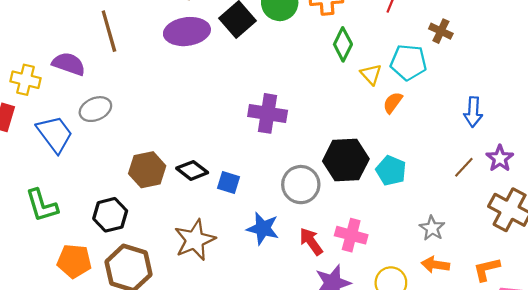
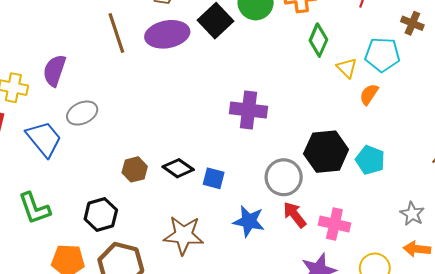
brown line: (109, 31) -> (116, 33), moved
purple semicircle: (69, 64) -> (54, 70), turned -88
brown hexagon: (147, 170) -> (135, 169), size x0.7
brown star: (195, 240) -> (184, 235), turned 30
red arrow: (311, 242) -> (295, 215), moved

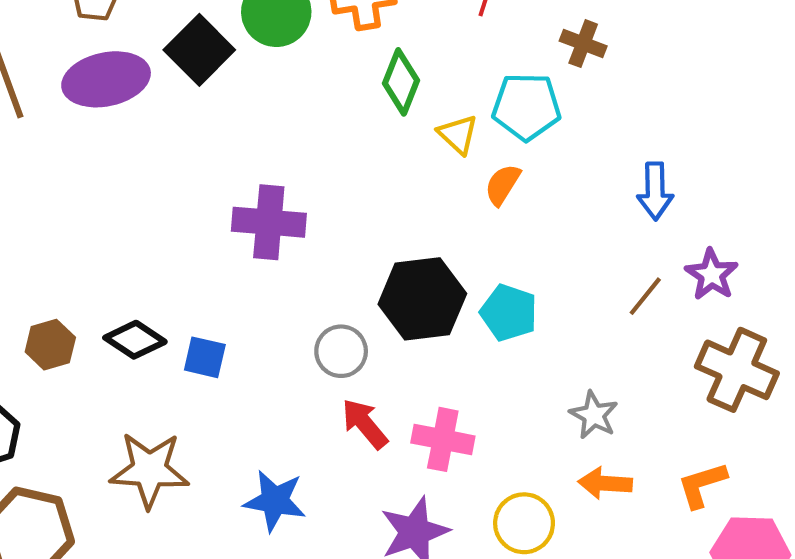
gray circle: (284, 177) -> (341, 351), size x0.7
blue star: (249, 221) -> (275, 501), moved

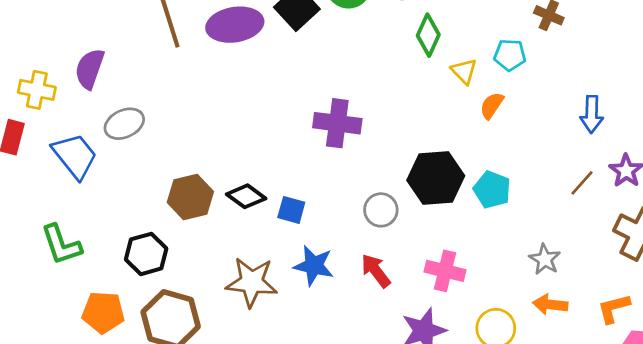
cyan pentagon: (526, 107) -> (510, 55), size x0.7
brown hexagon: (50, 345) -> (190, 197), size x1.4
red arrow: (365, 424) -> (376, 271), moved
blue star: (275, 501) -> (314, 266), moved

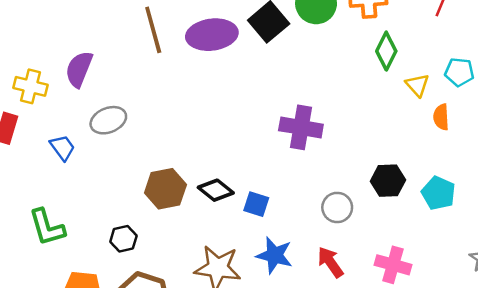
orange semicircle: (492, 105) -> (441, 117), turned -40
blue trapezoid: (75, 156) -> (62, 148), size x0.6
black hexagon: (436, 178) -> (388, 181), size x0.7
black hexagon: (146, 254) -> (123, 239), size x0.7

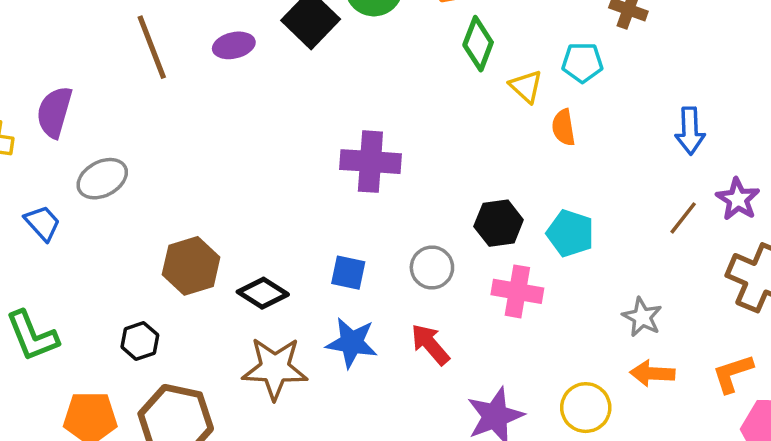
purple ellipse: (212, 35) -> (234, 45), size x0.6
black diamond: (216, 190) -> (263, 293), moved
blue square: (256, 204) -> (348, 273), moved
pink cross: (393, 265) -> (517, 291), moved

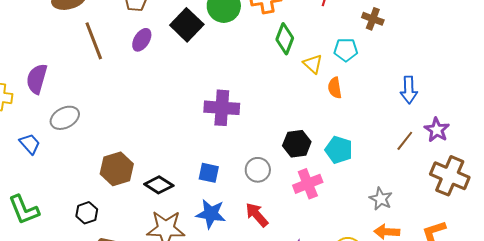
purple ellipse: (234, 45) -> (142, 40), turned -45
pink cross: (517, 291) -> (308, 184), turned -32

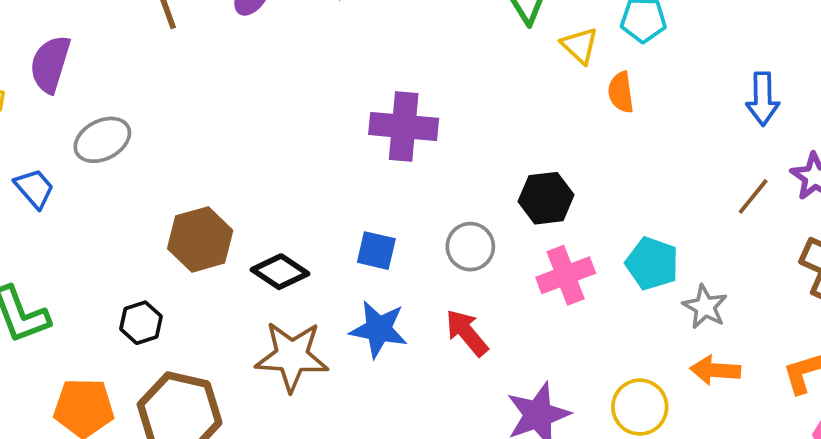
cyan pentagon: (339, 150) -> (652, 263), moved

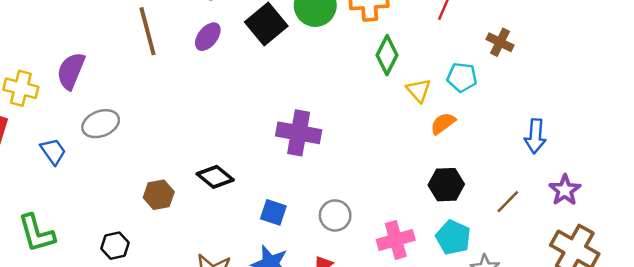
orange semicircle: (621, 92) -> (443, 123), turned 56
brown line: (753, 196) -> (508, 202), moved
black hexagon: (546, 198) -> (446, 185), moved
brown hexagon: (200, 239) -> (159, 195), size x0.7
black diamond: (280, 272) -> (215, 177), moved

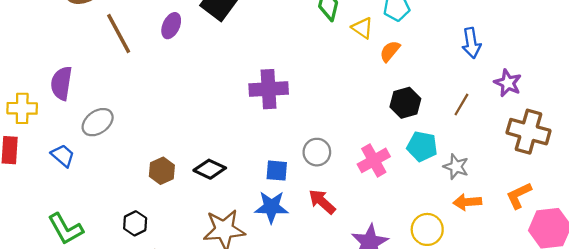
black diamond: (215, 177) -> (210, 169), moved
blue square: (273, 212) -> (277, 171), moved

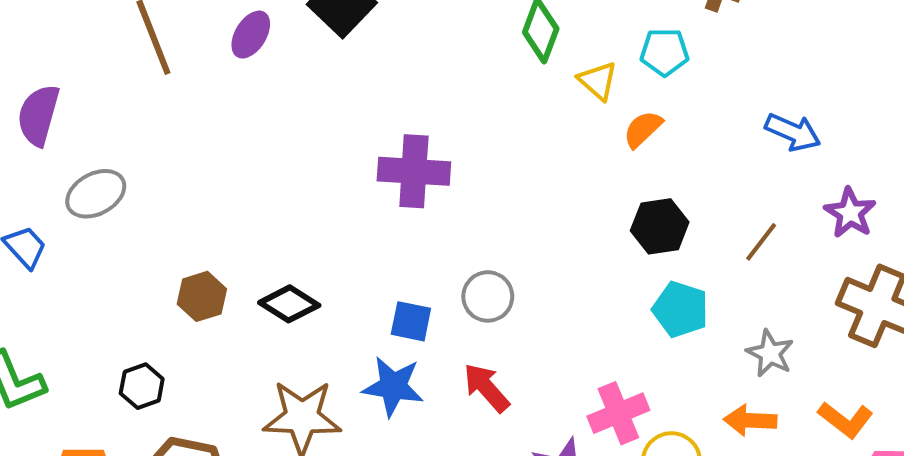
blue arrow: (471, 43) -> (793, 132), turned -64
pink cross: (374, 160) -> (618, 413), moved
gray star: (456, 167) -> (770, 353), moved
orange L-shape: (519, 195) -> (846, 420), turned -124

